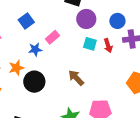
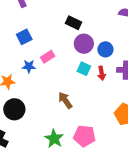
blue circle: (117, 21) -> (105, 49), moved
black circle: (34, 82) -> (14, 109), moved

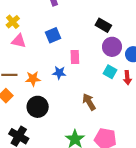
pink rectangle: (48, 57) -> (75, 57), turned -64
blue star: (29, 66) -> (59, 73), moved

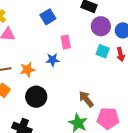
blue square: (53, 35) -> (48, 17), moved
brown arrow: (89, 102) -> (86, 99), moved

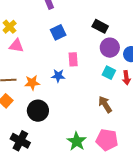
brown arrow: (86, 99) -> (105, 104), moved

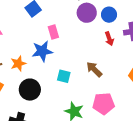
cyan square: (109, 73) -> (64, 76), moved
blue star: (58, 76) -> (42, 51), size x1.5

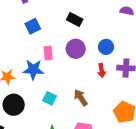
purple circle: (87, 13) -> (76, 49), moved

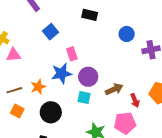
purple circle: (76, 49) -> (88, 77), moved
red arrow: (102, 71) -> (135, 100), moved
brown arrow: (81, 98) -> (114, 89), turned 114

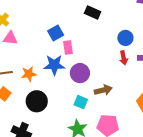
blue square: (51, 32) -> (56, 33), moved
cyan square: (84, 98) -> (81, 102), moved
red arrow: (135, 100) -> (124, 58), moved

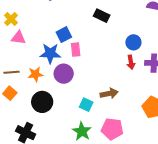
blue star: (54, 65) -> (50, 53), moved
purple circle: (80, 73) -> (64, 74), moved

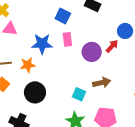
blue square: (64, 35) -> (63, 16), moved, turned -35
red arrow: (131, 62) -> (112, 46), moved, turned -128
purple circle: (64, 74) -> (92, 52), moved

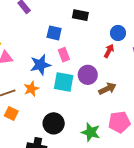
purple circle: (92, 52) -> (88, 75), moved
black circle: (35, 92) -> (54, 123), moved
cyan square: (79, 94) -> (64, 82), moved, size x1.5

